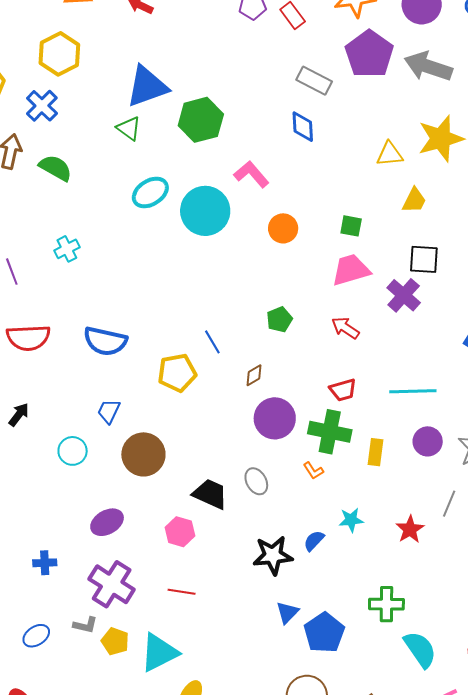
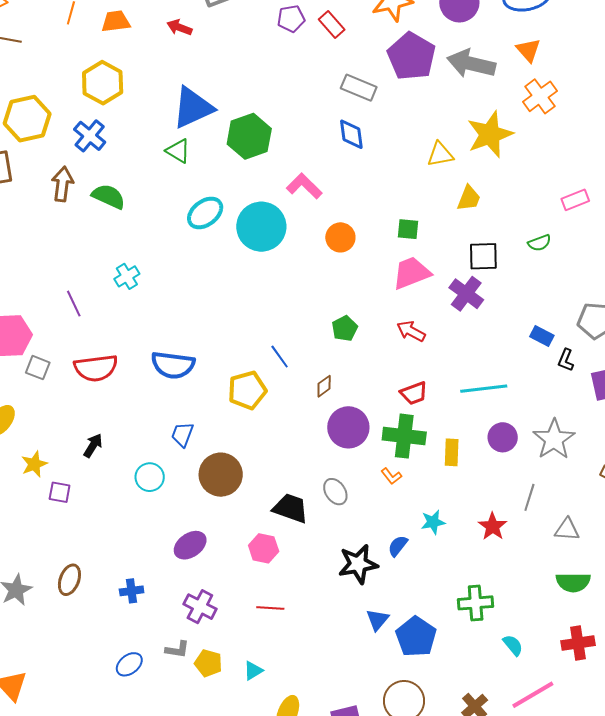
purple cross: (112, 584) -> (200, 607), size x0.7
cyan semicircle: (420, 649) -> (513, 645), size x0.6
cyan triangle: (159, 653) -> (253, 671), size x0.5

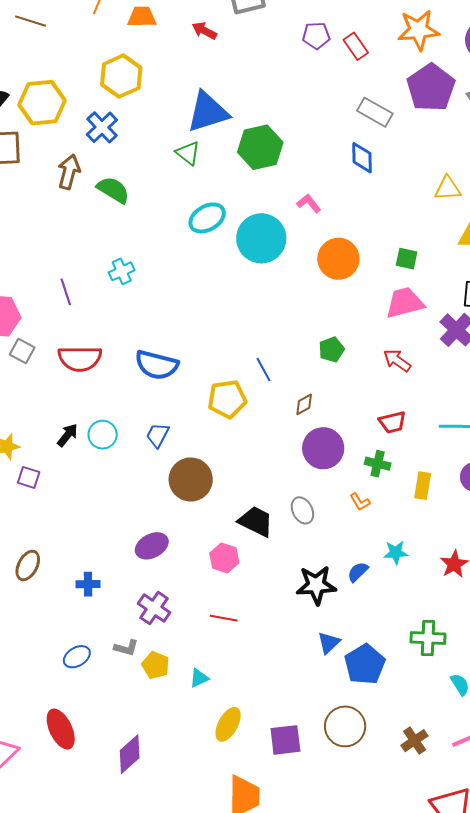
pink L-shape: (304, 186) -> (309, 203), size x0.7
orange circle: (340, 237) -> (338, 259), size x1.4
green cross: (404, 436) -> (378, 464), size x0.6
cyan circle: (150, 477) -> (103, 435), moved

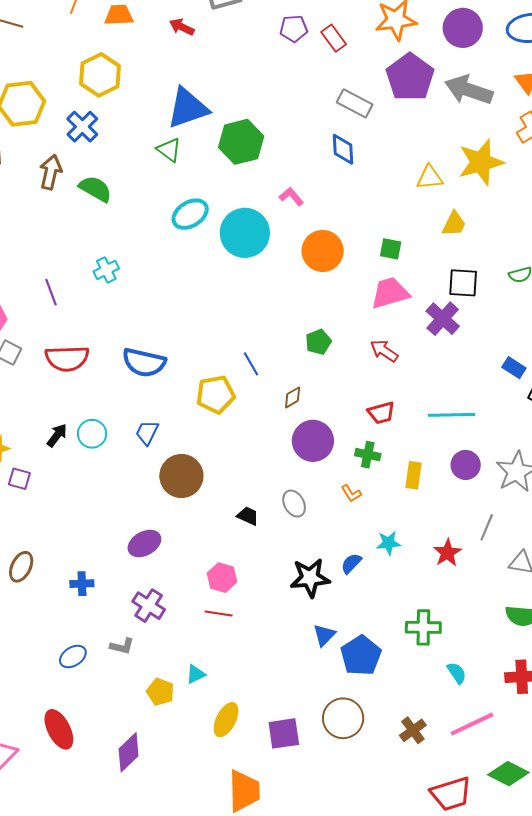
black trapezoid: (256, 521) -> (248, 516), size x0.6
pink hexagon: (224, 558) -> (222, 578), moved
yellow pentagon: (156, 665) -> (160, 692), moved

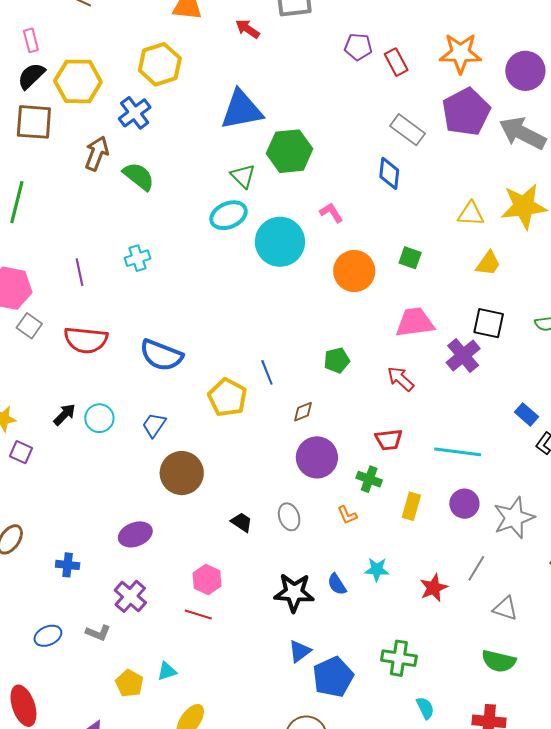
green triangle: (169, 150) -> (243, 176), moved
green square: (391, 249) -> (410, 258), moved
yellow pentagon: (216, 394) -> (227, 397), turned 30
blue semicircle: (351, 563) -> (337, 584), turned -85

